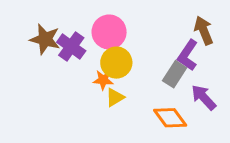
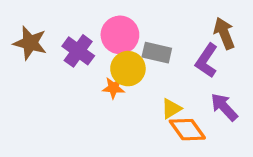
brown star: (45, 39) -> (30, 43), moved
gray rectangle: (175, 74) -> (157, 53), moved, turned 70
yellow triangle: (115, 97) -> (171, 109), moved

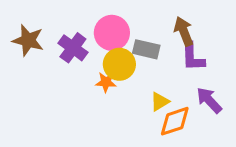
brown arrow: (224, 33) -> (184, 31), moved
purple L-shape: (207, 61) -> (193, 57), turned -36
orange diamond: (187, 130) -> (175, 121), turned -72

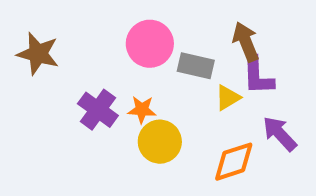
purple cross: (73, 48) -> (98, 110), moved
yellow circle: (119, 64) -> (160, 142), moved
yellow triangle: (160, 102) -> (228, 98), moved

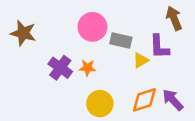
brown arrow: (246, 42) -> (174, 18), moved
purple arrow: (280, 134) -> (173, 100), moved
yellow circle: (160, 142) -> (100, 104), moved

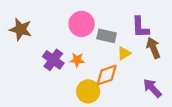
brown arrow: (174, 18) -> (153, 48), moved
purple L-shape: (159, 47) -> (140, 27), moved
orange diamond: (144, 100) -> (107, 75), moved

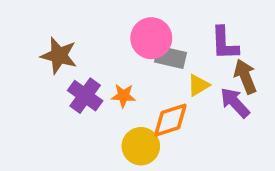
pink circle: (82, 24) -> (151, 38), moved
brown star: (21, 29) -> (59, 56), moved
purple arrow: (152, 88) -> (235, 103), moved

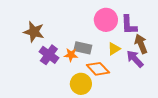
pink circle: (151, 38) -> (106, 20), moved
gray rectangle: (170, 57) -> (83, 48), moved
orange diamond: (170, 120) -> (98, 69), turned 65

